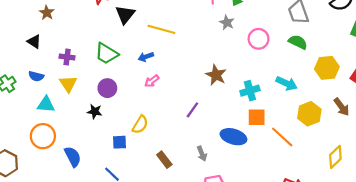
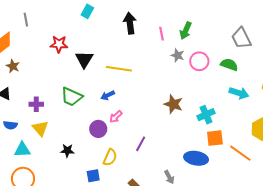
pink circle: (259, 39) -> (199, 61), moved
green semicircle: (298, 42) -> (229, 65), moved
cyan arrow: (287, 83) -> (239, 93), moved
purple circle: (107, 88) -> (98, 129), moved
purple line: (192, 110) -> (141, 144), moved

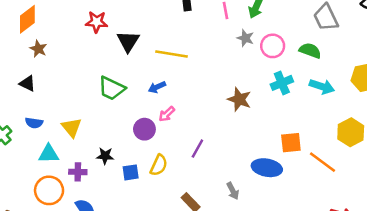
purple cross: (36, 104) -> (78, 172), moved
cyan cross: (206, 115) -> (282, 83), moved
blue square: (93, 176) -> (131, 172), moved

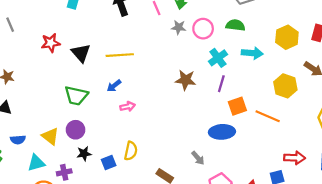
pink arrow: (167, 114) -> (128, 106), turned -136
purple circle: (144, 129) -> (76, 130), moved
purple line: (197, 149) -> (221, 84), moved

